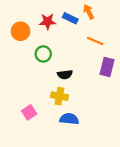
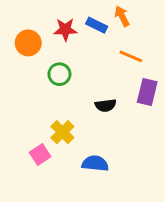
black semicircle: (65, 75) -> (106, 105), moved
yellow cross: (59, 96) -> (62, 132), moved, turned 35

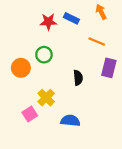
orange arrow: (122, 16) -> (101, 12), moved
orange circle: (28, 43) -> (21, 68), moved
black semicircle: (106, 105) -> (78, 78), turned -88

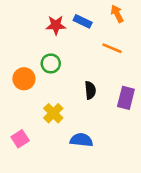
purple rectangle: (109, 68) -> (126, 98), moved
pink square: (30, 114) -> (20, 139), moved

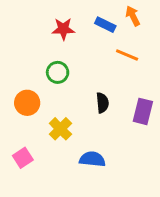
blue rectangle: (83, 21) -> (105, 25), moved
orange circle: (24, 79) -> (27, 103), moved

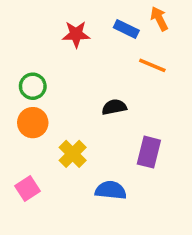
green circle: (58, 72) -> (33, 86), moved
black semicircle: (102, 103) -> (114, 107), moved, turned -96
purple rectangle: (143, 111) -> (149, 152), moved

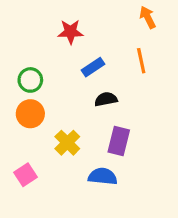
blue rectangle: (126, 29) -> (93, 67), moved, turned -60
orange line: (152, 65) -> (141, 61), turned 55
purple rectangle: (149, 152) -> (119, 141), moved

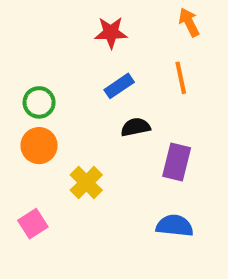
red star: (71, 32) -> (111, 33), moved
purple rectangle: (119, 141) -> (177, 162), moved
blue semicircle: (103, 176) -> (175, 226), moved

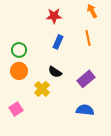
blue rectangle: (119, 86) -> (58, 42), turned -32
black semicircle: (136, 127) -> (55, 72), moved, turned -136
purple rectangle: (177, 162) -> (86, 79), turned 36

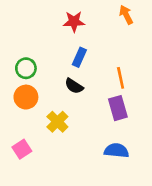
orange line: (88, 38) -> (121, 78), moved
black semicircle: (55, 72) -> (74, 86), moved
purple rectangle: (86, 79) -> (118, 108), turned -66

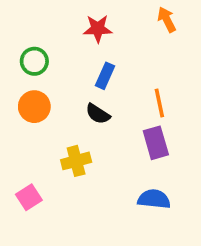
green circle: (26, 68) -> (34, 61), moved
orange circle: (26, 97) -> (34, 107), moved
yellow cross: (57, 122) -> (76, 161), turned 30

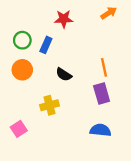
orange arrow: (167, 20) -> (109, 13), turned 84
blue rectangle: (105, 76) -> (46, 45), moved

